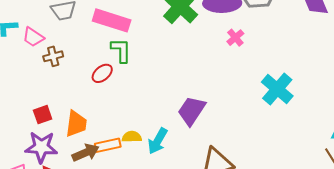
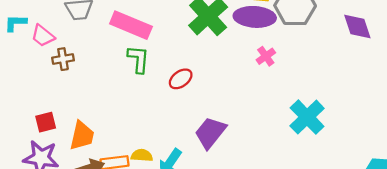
red ellipse: (102, 73) -> (181, 79), moved

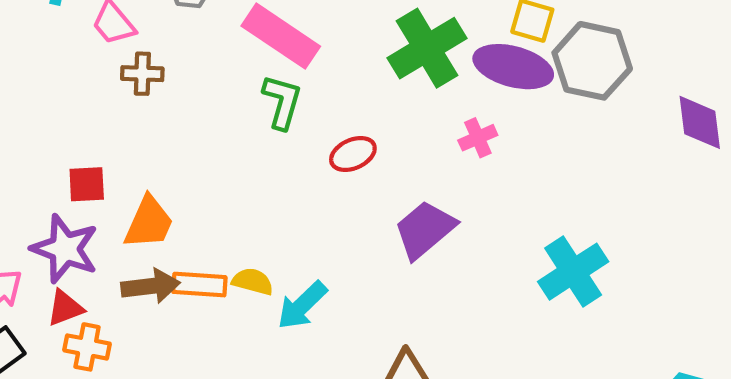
pink cross: (266, 56) -> (478, 138), moved
purple trapezoid: (210, 133) -> (425, 230), moved

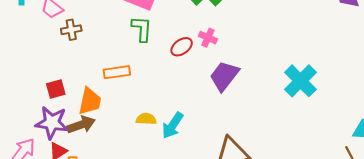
pink cross: (478, 138) -> (208, 38), moved, turned -30
orange rectangle: (199, 285) -> (117, 72), moved
brown arrow: (151, 286) -> (81, 125), moved

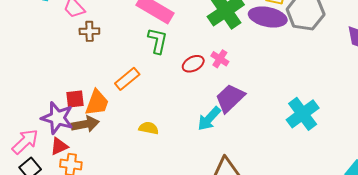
orange rectangle: (117, 72) -> (127, 79), turned -40
red square: (56, 89) -> (75, 99), moved
cyan arrow: (173, 125) -> (209, 119), moved

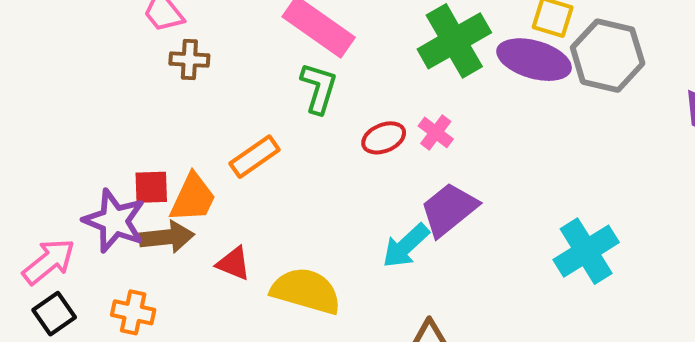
yellow semicircle: (149, 128) -> (306, 291), moved, size x1.8
red triangle: (59, 146) -> (234, 264), moved, turned 42

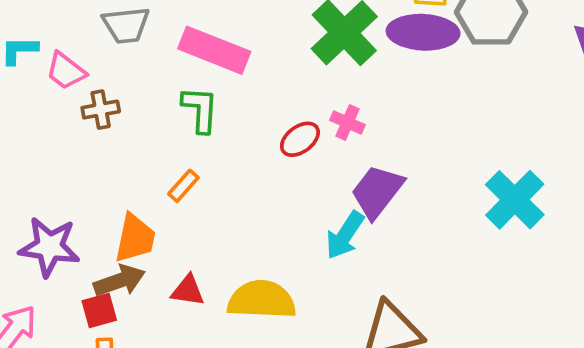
green L-shape: (319, 88) -> (200, 109), moved
orange rectangle: (255, 157) -> (183, 186), size x0.7
red square: (151, 187) -> (99, 310), moved
purple star: (114, 221) -> (49, 247), moved

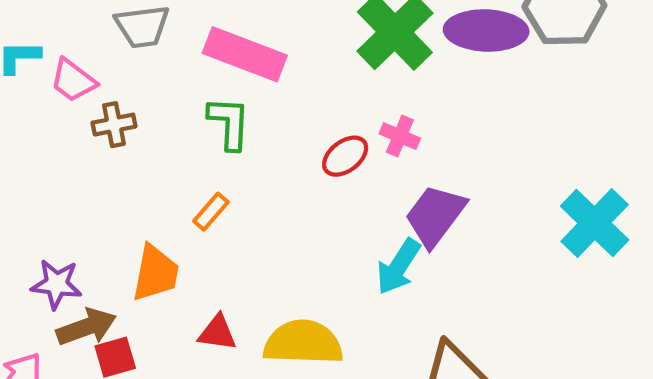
purple star: (49, 247) -> (56, 284), size x0.7
brown arrow: (119, 281) -> (86, 327), moved

